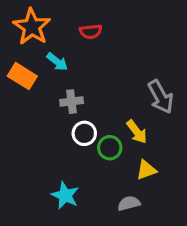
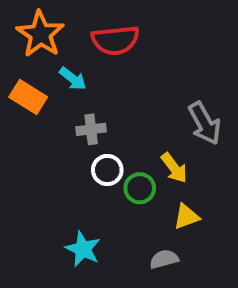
red semicircle: (91, 32) -> (115, 40), size x1.6

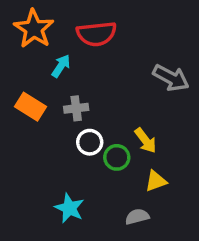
cyan arrow: (73, 79) -> (61, 66), turned -95
orange rectangle: (28, 97) -> (30, 107), moved
gray arrow: (205, 123) -> (171, 78), moved, turned -33

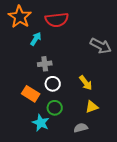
orange rectangle: (30, 107) -> (31, 94), moved
green circle: (117, 157) -> (55, 108), moved

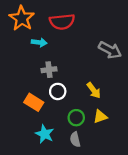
cyan arrow: (36, 39) -> (39, 42), turned 64
green circle: (55, 108) -> (76, 118), moved
gray semicircle: (81, 128) -> (75, 139), moved, turned -88

